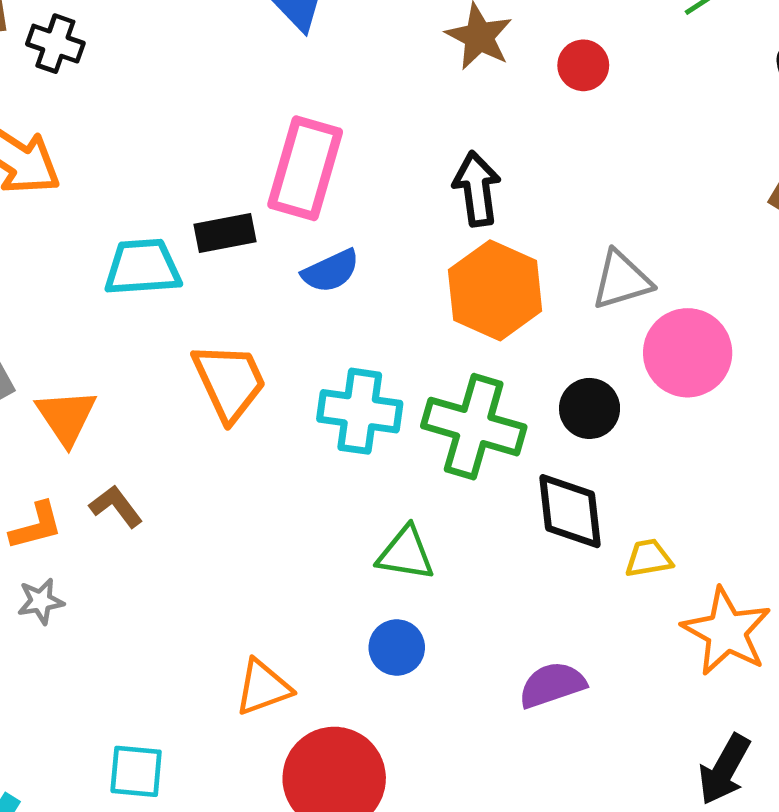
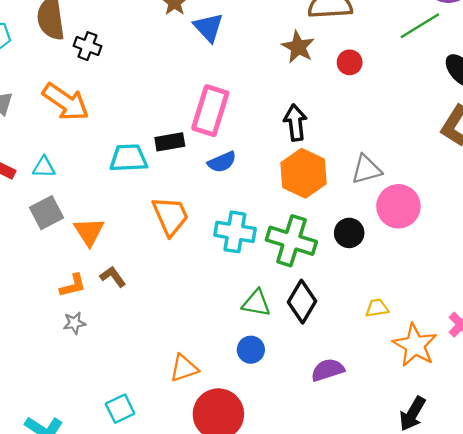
black diamond: (570, 511) -> (302, 302), moved, turned 36
cyan square: (136, 771) -> (120, 409), turned -32

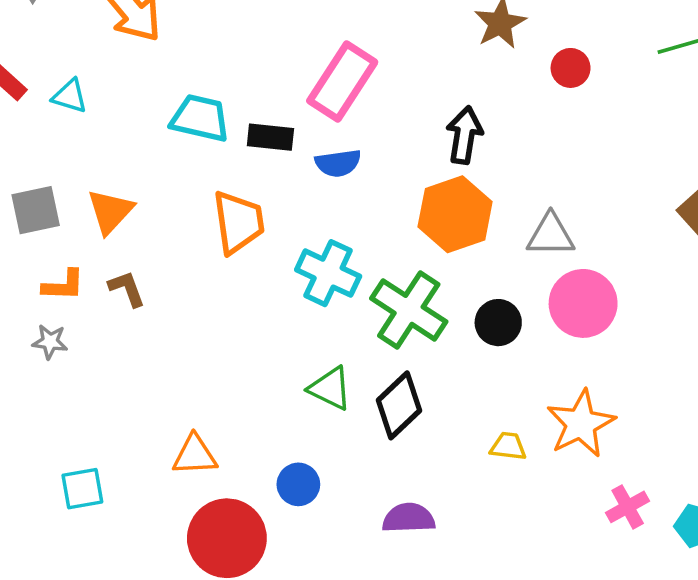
black rectangle: (170, 142) -> (270, 137), moved
gray square: (47, 213) -> (36, 210), moved
orange star: (415, 345) -> (581, 424), moved
blue circle: (251, 350) -> (298, 484), moved

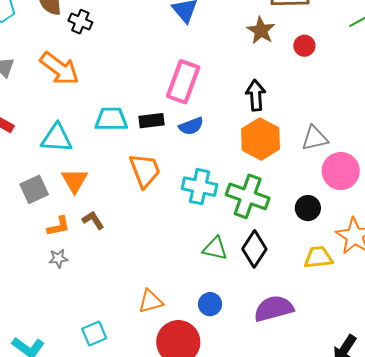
cyan triangle: (70, 96) -> (57, 138), moved, size x1.6
black circle: (498, 323) -> (308, 208), moved
yellow trapezoid: (508, 446) -> (318, 257), size x1.4
purple semicircle: (409, 518) -> (274, 308), size x1.4

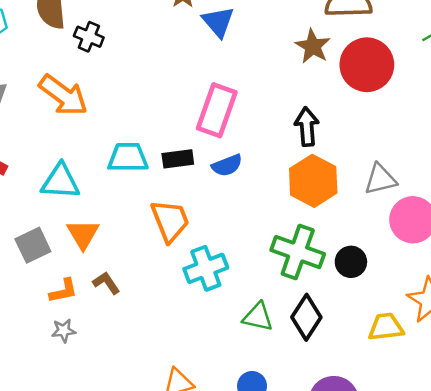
red circle: (304, 46) -> (367, 65), size x2.0
cyan cross: (200, 187) -> (206, 268), moved, turned -32
black circle: (308, 208) -> (351, 262), moved

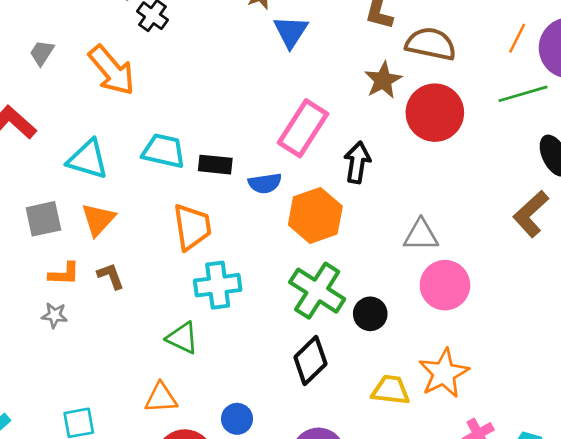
pink rectangle: (217, 110) -> (303, 128), moved
orange hexagon: (313, 181) -> (315, 215), moved
green triangle: (258, 317) -> (182, 338), moved

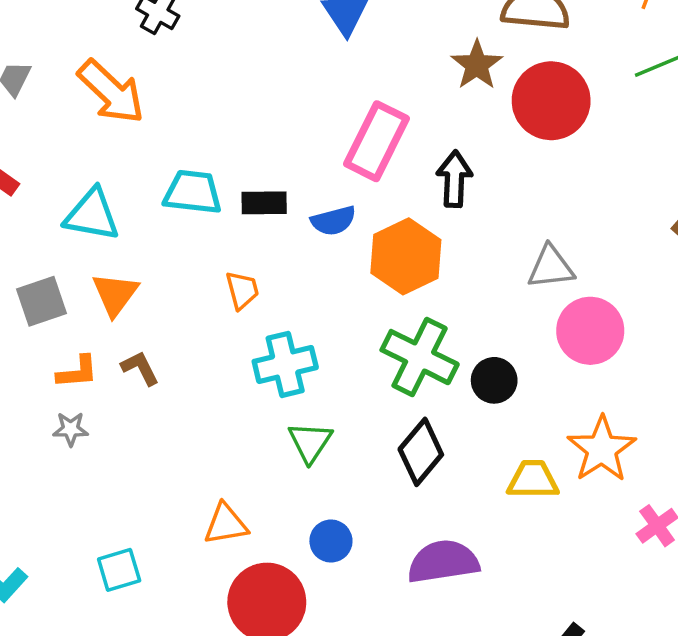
orange trapezoid: (192, 227) -> (242, 290), size x0.6
green triangle: (182, 338) -> (310, 442), moved, turned 44

